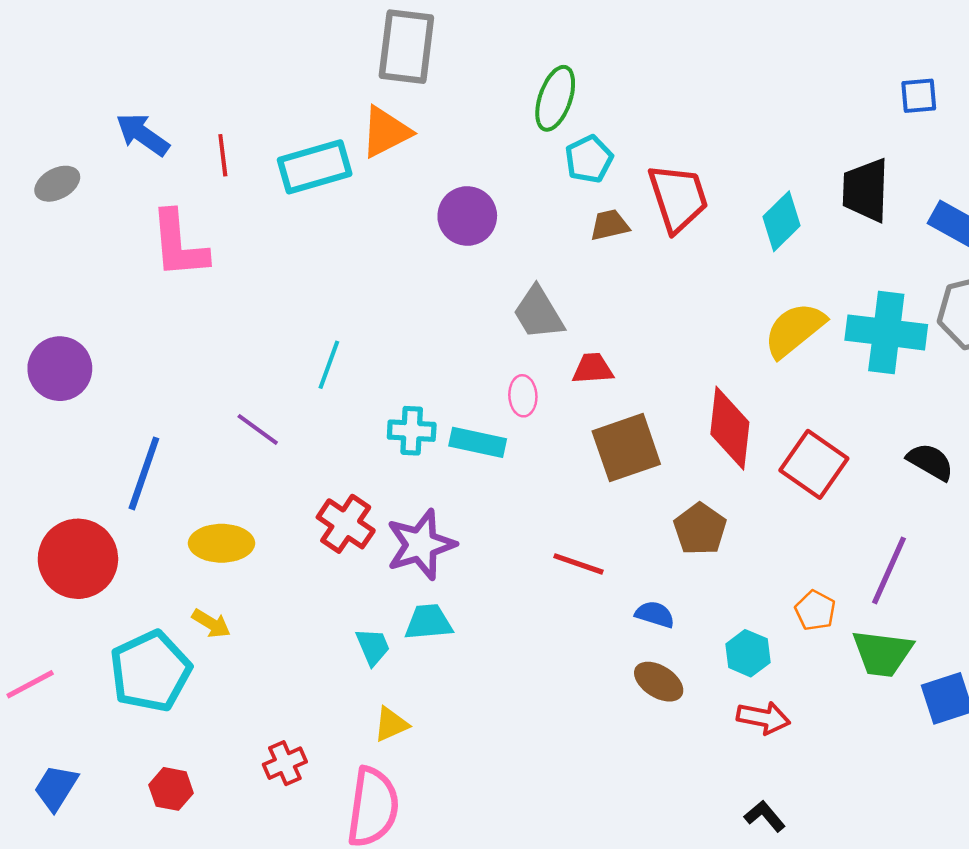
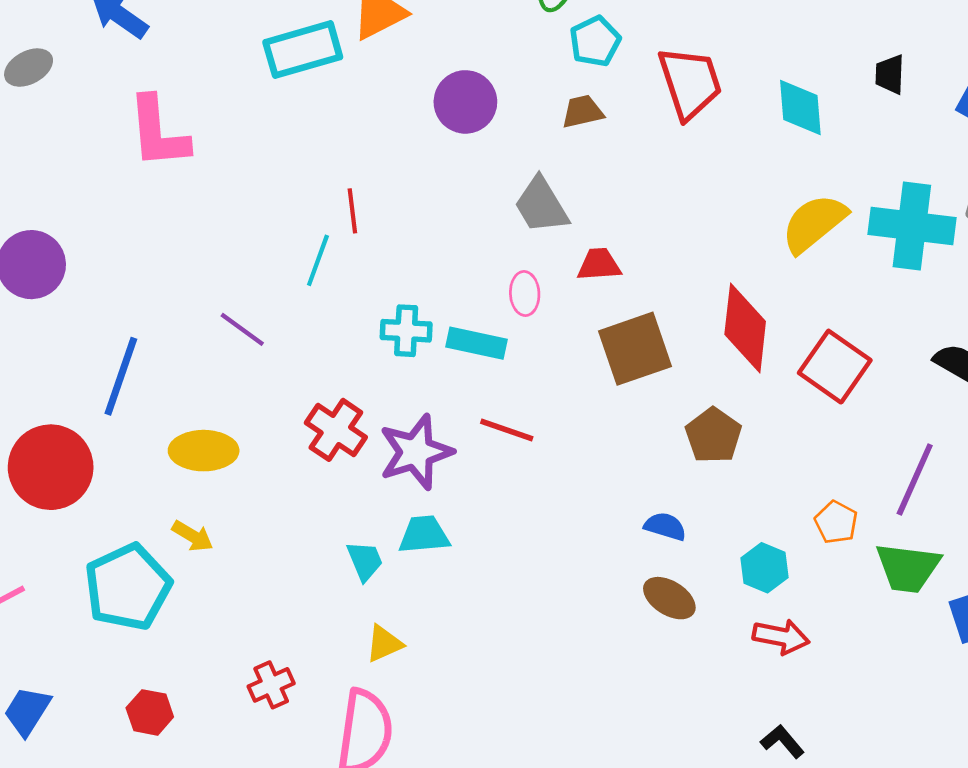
red line: (223, 155) -> (352, 211), moved
black trapezoid: (866, 190) -> (890, 74), size x0.6
cyan diamond: (782, 221) -> (800, 107), turned -50
brown trapezoid: (610, 225) -> (583, 112), moved
red line: (578, 564) -> (507, 430), moved

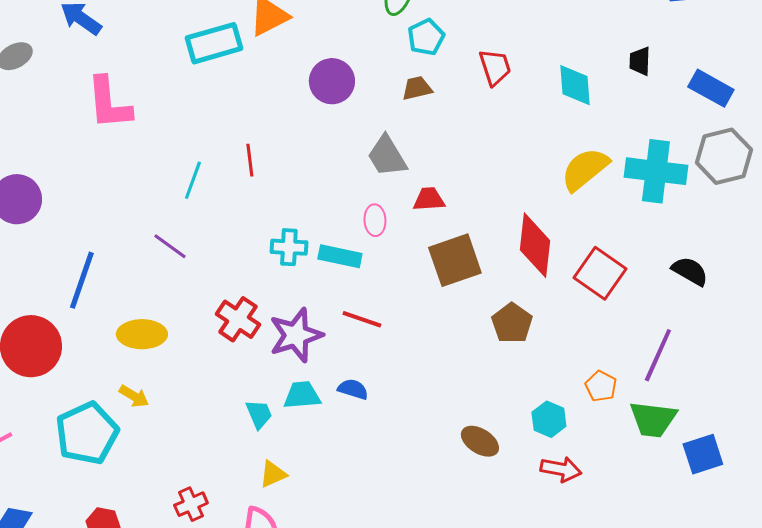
red trapezoid: (690, 83) -> (495, 67), size x0.7
cyan line: (318, 260) -> (193, 180), moved
blue semicircle: (665, 526) -> (353, 389), moved

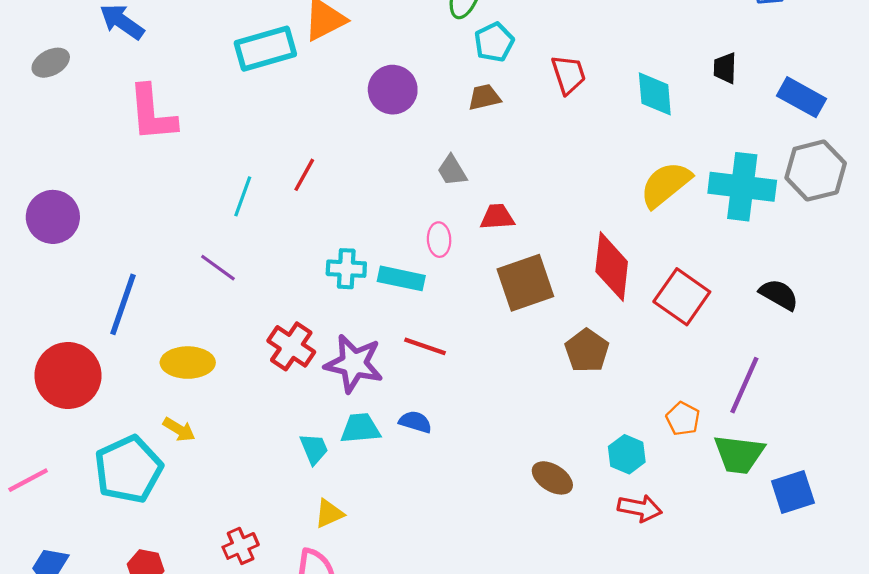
gray trapezoid: (387, 156) -> (452, 171), size x0.7
red line: (250, 160) -> (304, 175), turned 36
purple star: (296, 335) -> (354, 364), turned 30

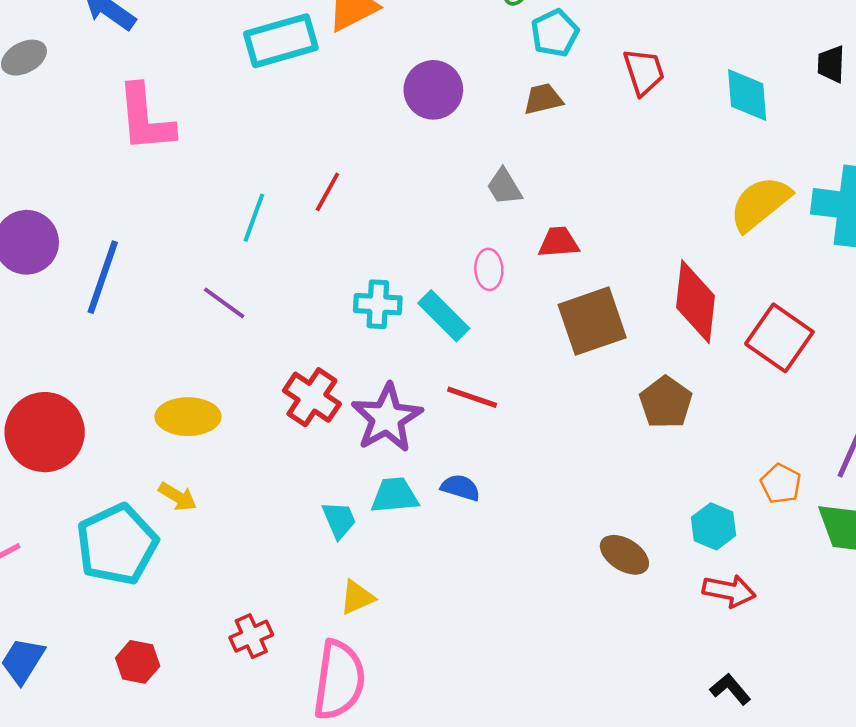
cyan rectangle: (401, 278) -> (444, 316), turned 33
blue line: (123, 304) -> (103, 277), moved
purple star: (354, 364) -> (387, 418), turned 30

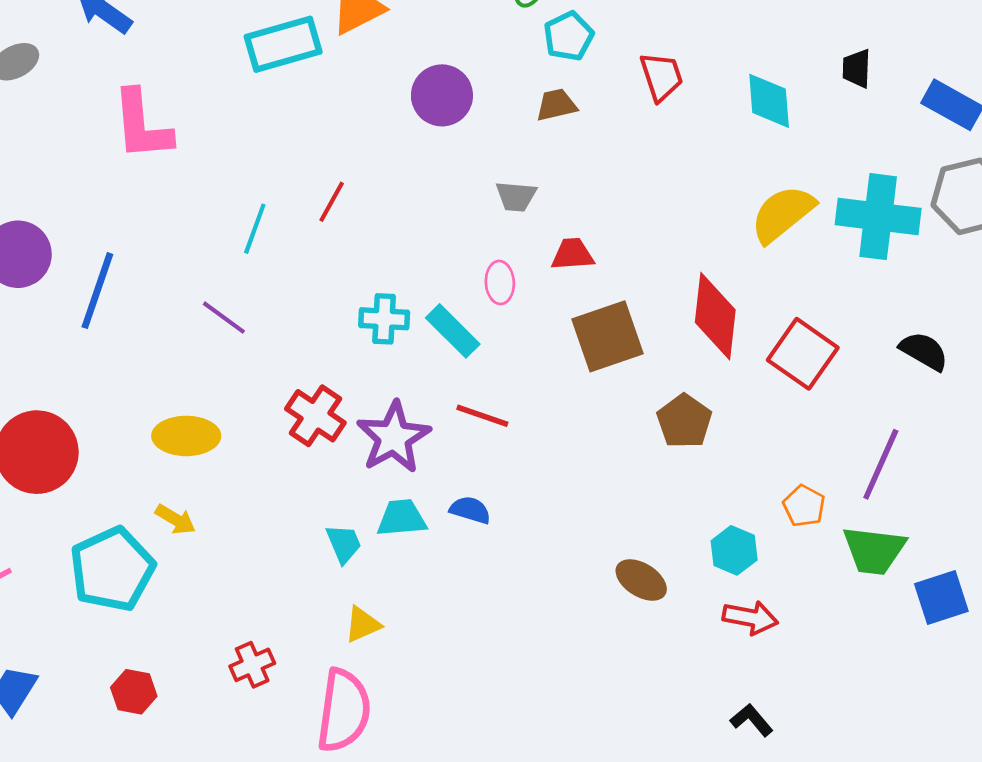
gray trapezoid: (504, 187) -> (516, 196), turned -54

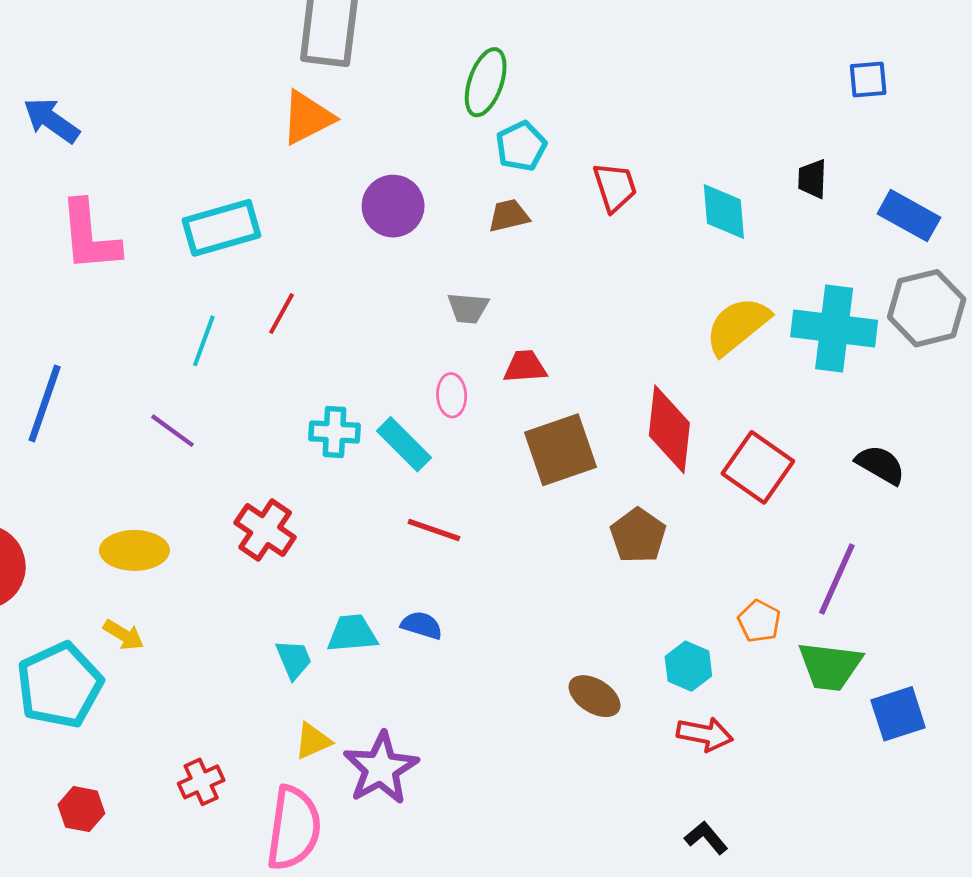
cyan rectangle: (283, 44) -> (222, 228), moved
purple star: (394, 437) -> (381, 768), moved

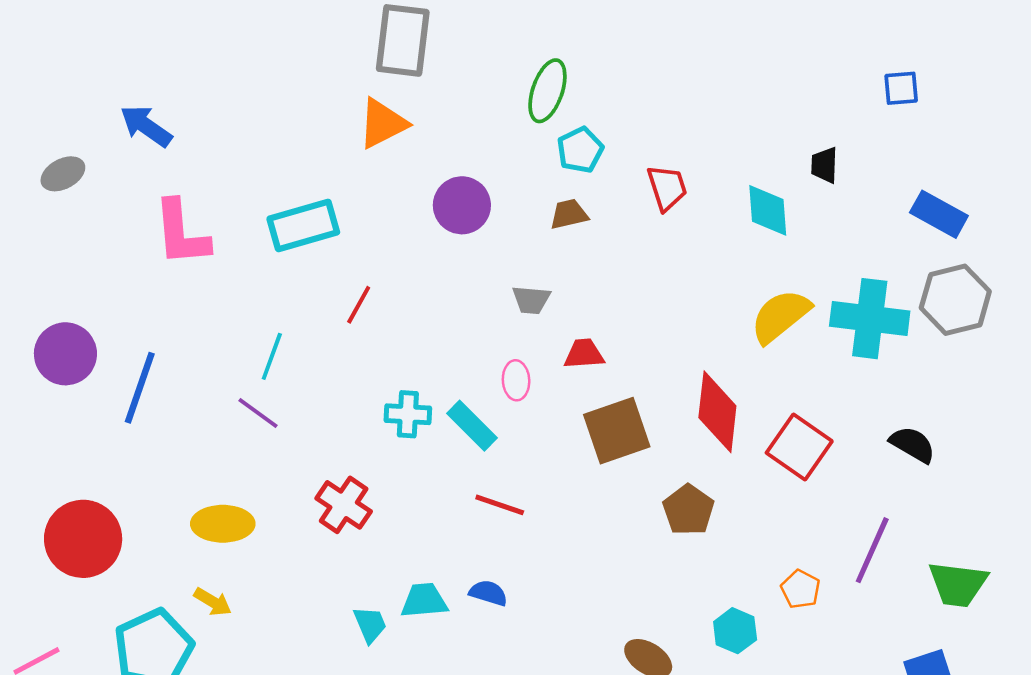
black trapezoid: (812, 179) -> (824, 165), moved
cyan line: (204, 341) -> (272, 356), moved
green trapezoid: (830, 666) -> (958, 584), moved

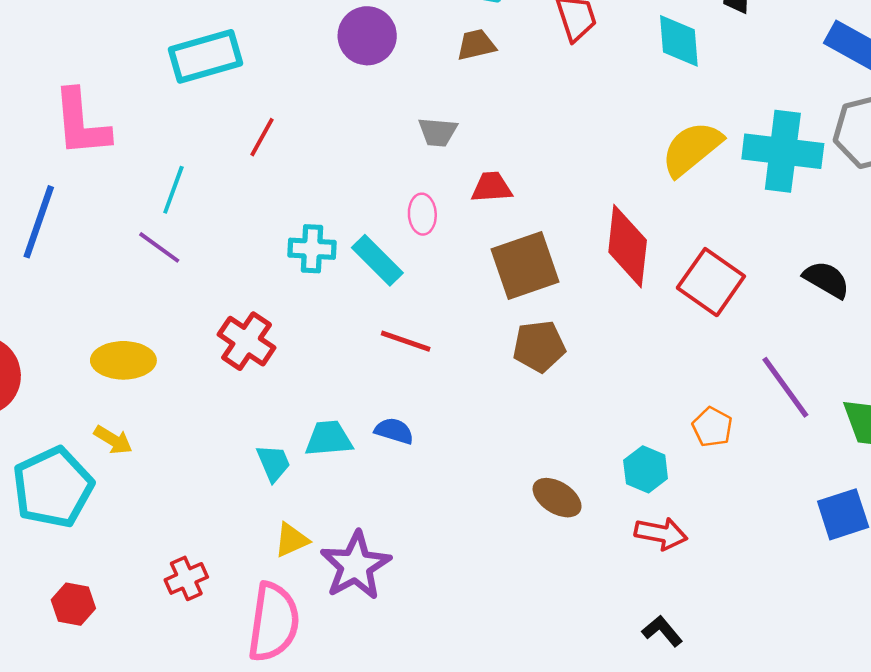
pink L-shape: (181, 233) -> (81, 123), moved
brown pentagon: (688, 510) -> (539, 346), moved, turned 30
purple line: (872, 550) -> (785, 387), turned -60

